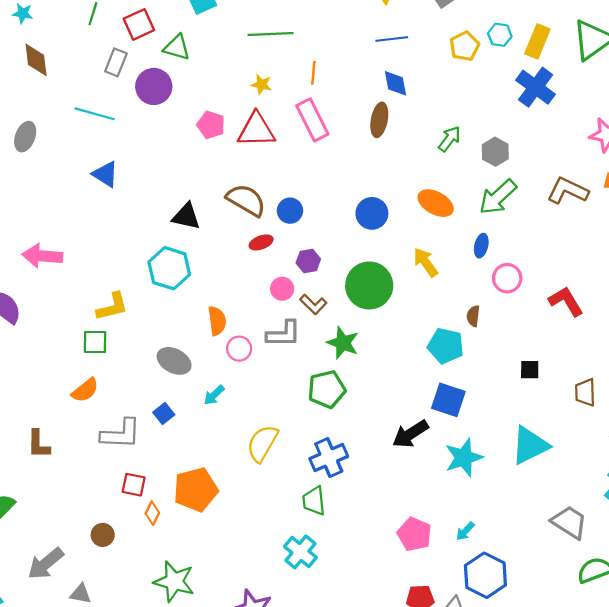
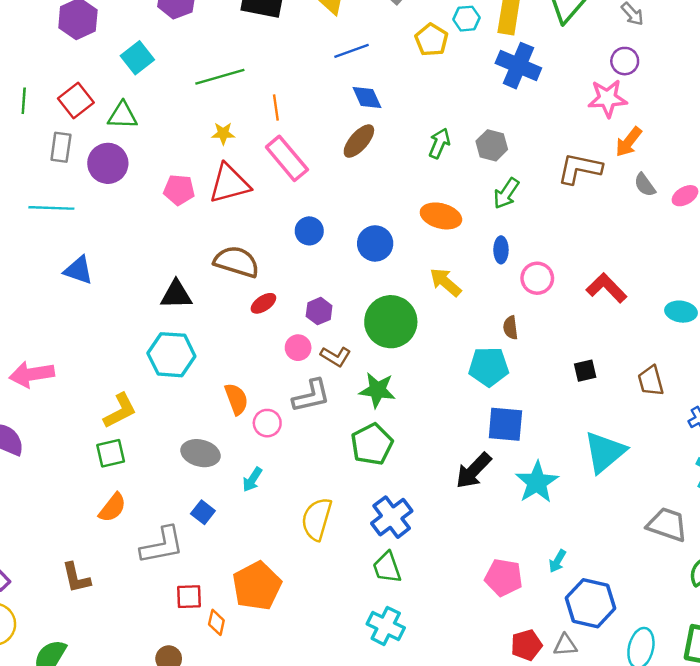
brown ellipse: (379, 120) -> (359, 141), turned 44
green arrow: (498, 197) -> (506, 193), size x0.7
blue circle: (290, 211) -> (309, 231), moved

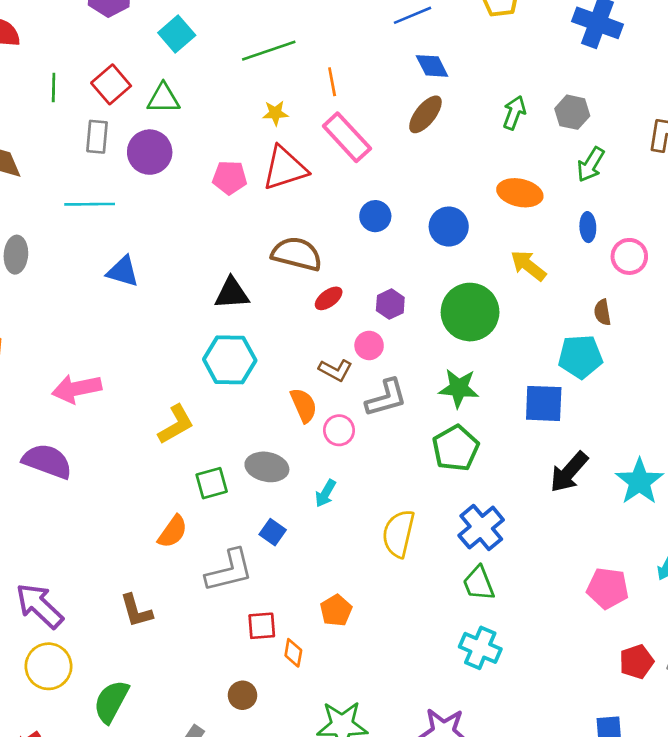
brown L-shape: (336, 356) -> (335, 370), moved
blue square: (505, 424) -> (544, 403), moved
green square: (111, 453) -> (212, 483), moved
orange pentagon: (257, 586) -> (336, 610), size x0.6

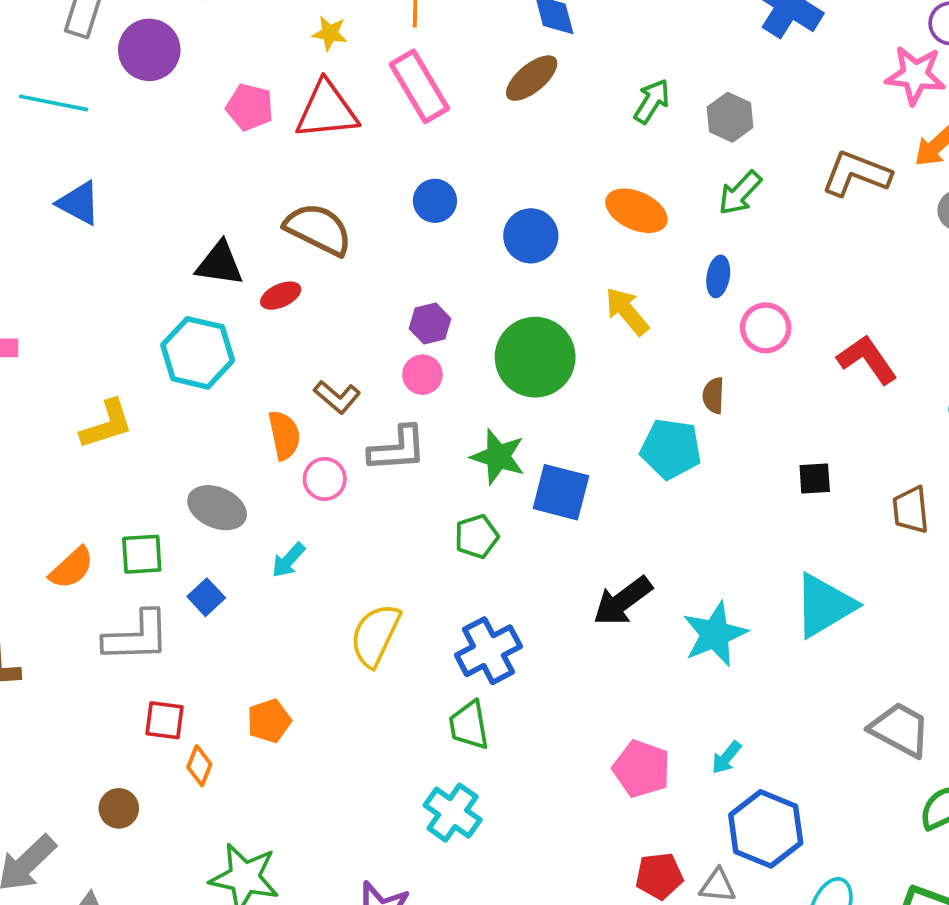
red ellipse: (329, 298) -> (281, 296), moved
pink circle: (369, 345) -> (422, 375), moved
blue square: (544, 403) -> (561, 492), moved
green pentagon: (455, 448) -> (477, 536), size x0.7
green square: (212, 483) -> (142, 554), moved

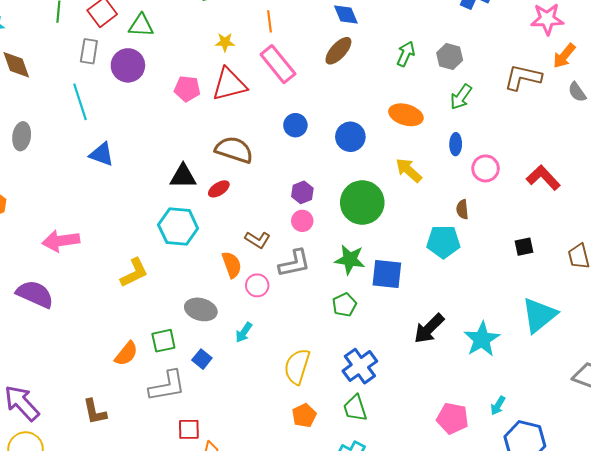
cyan line: (54, 103) -> (80, 102), turned 69
orange pentagon: (269, 721) -> (304, 415), moved

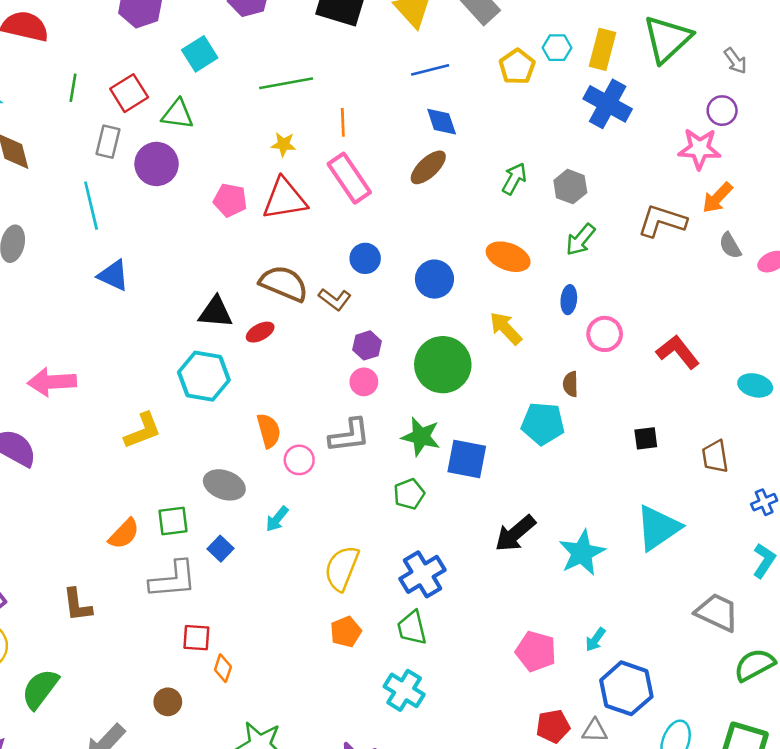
brown L-shape: (258, 240) -> (335, 299), moved

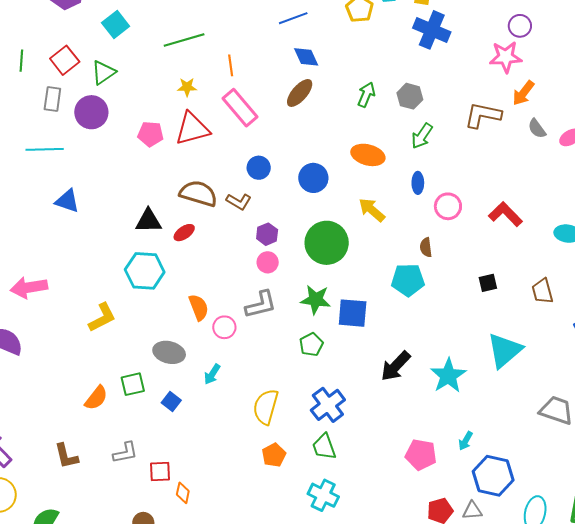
green triangle: (178, 114) -> (103, 72), turned -36
cyan line: (91, 206) -> (45, 149), turned -72
gray L-shape: (173, 580) -> (125, 453), moved, size x0.7

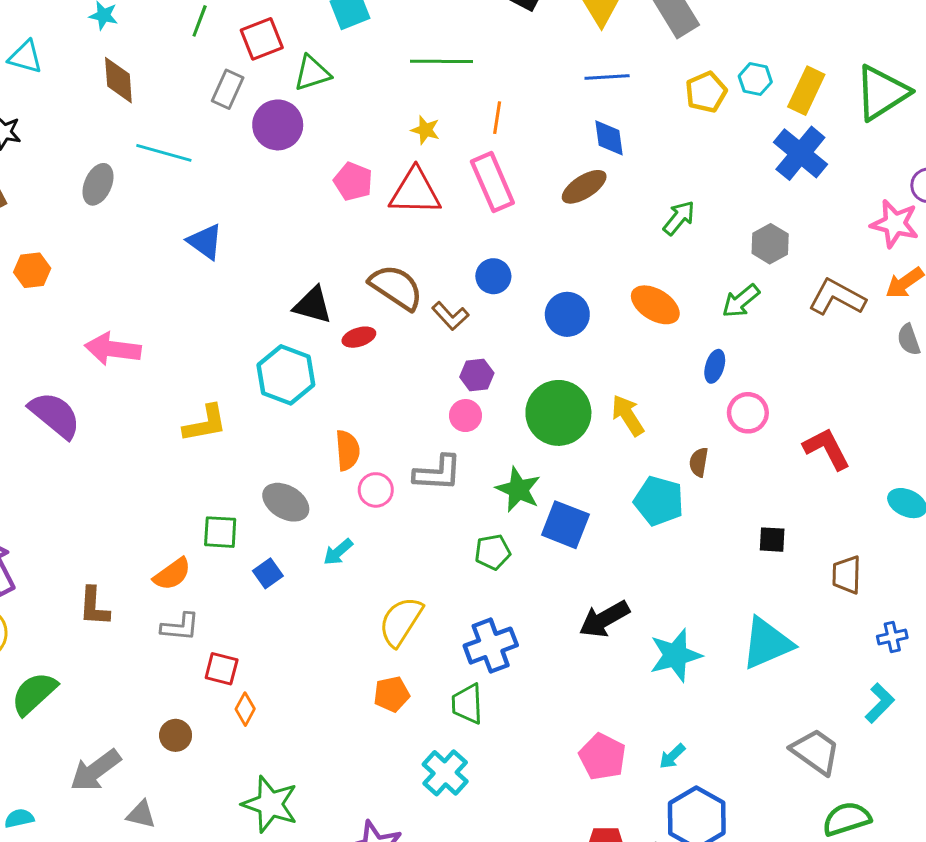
gray hexagon: (410, 96) -> (770, 244), moved
cyan line: (45, 149) -> (164, 153), moved
yellow arrow: (372, 210) -> (628, 415), moved
orange semicircle: (96, 398) -> (172, 574), moved

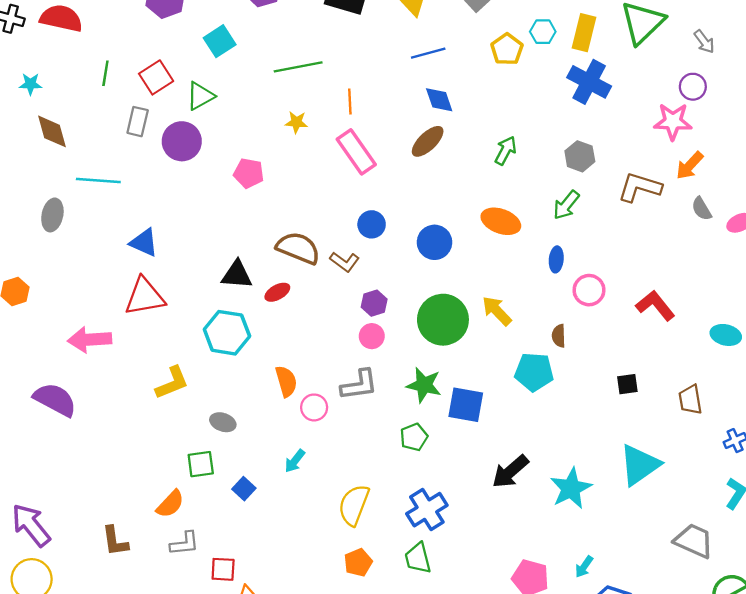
red triangle: (415, 192) -> (145, 297), moved
gray ellipse: (286, 502) -> (223, 422), moved, size x0.7

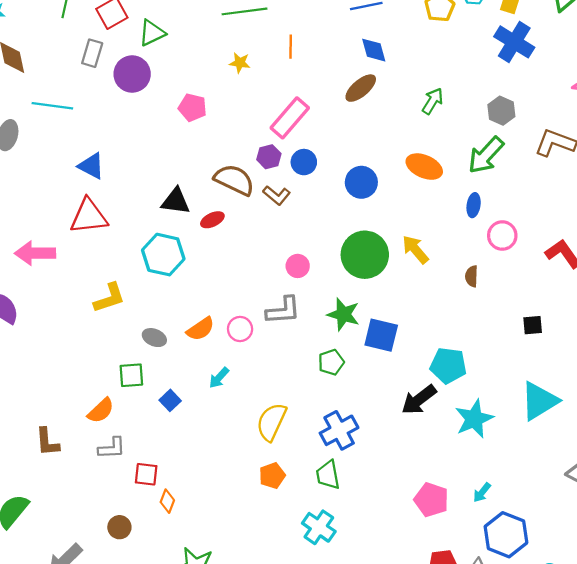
pink rectangle: (356, 152) -> (290, 118), moved, turned 72
green arrow: (566, 205) -> (486, 155), size x1.4
purple hexagon: (374, 303) -> (269, 157), moved
cyan pentagon: (534, 372) -> (448, 365), moved
orange semicircle: (286, 381) -> (201, 329), moved, turned 68

